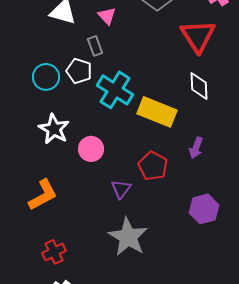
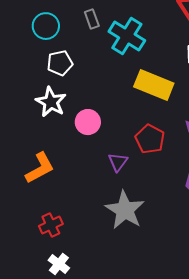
white pentagon: (79, 71) -> (60, 63), moved, turned -30
cyan circle: (46, 77) -> (46, 26), moved
cyan cross: (115, 90) -> (127, 36), moved

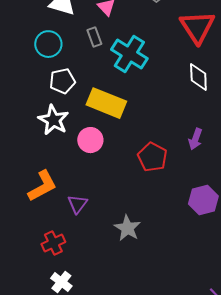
yellow rectangle: (154, 85) -> (106, 103), moved
purple triangle: (118, 162) -> (77, 204), moved
gray star: (125, 210) -> (127, 228), size x0.7

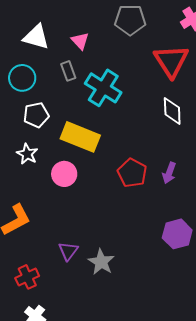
white star: (53, 120) -> (27, 154), size x0.7
red pentagon: (152, 157) -> (132, 173), moved
purple triangle: (77, 204) -> (68, 251), moved

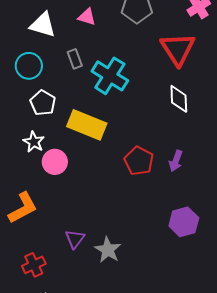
pink triangle: (80, 41) -> (87, 17), moved, turned -30
white pentagon: (36, 115) -> (43, 103), turned -30
pink circle: (64, 174) -> (55, 162), moved

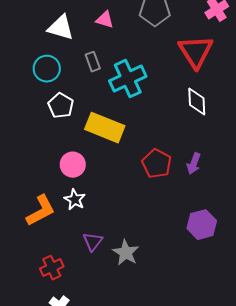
cyan cross: (110, 76) -> (128, 79), turned 33
white star: (34, 142) -> (75, 200), moved

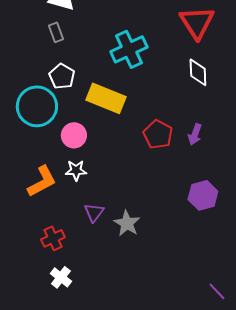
gray rectangle: (93, 62) -> (56, 32), moved
cyan circle: (47, 69) -> (37, 106), moved, size x1.5
white star: (75, 200) -> (76, 170), turned -30

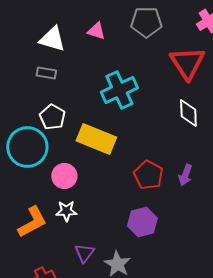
gray rectangle: (56, 32) -> (46, 73), turned -60
purple hexagon: (203, 195) -> (142, 222), moved

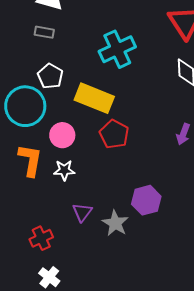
red pentagon: (148, 175) -> (114, 134), moved
orange L-shape: (32, 222) -> (30, 160), moved, turned -52
purple hexagon: (142, 222) -> (146, 200), moved

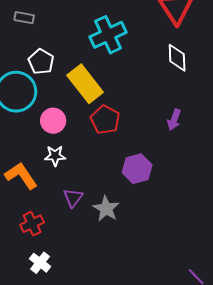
gray rectangle: (44, 32) -> (24, 18), moved
yellow rectangle: (94, 98) -> (85, 84), turned 30
orange L-shape: (30, 160) -> (21, 176), moved, turned -44
purple hexagon: (146, 200) -> (137, 169), moved

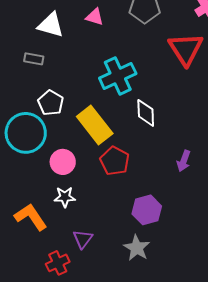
white diamond: (177, 58) -> (146, 113), moved
gray star: (106, 209) -> (137, 248), moved
red cross: (32, 224) -> (58, 263), moved

